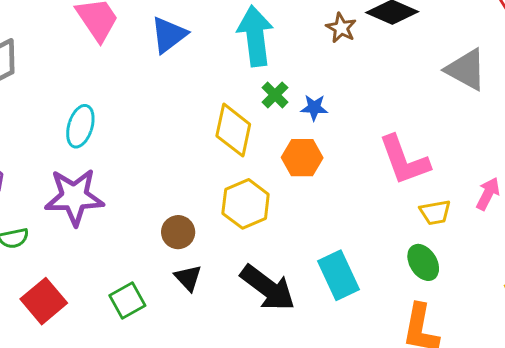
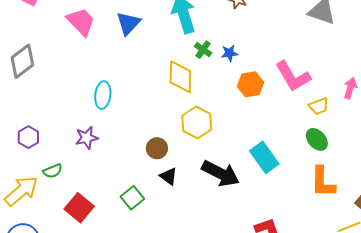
cyan ellipse: (80, 126) -> (103, 95), moved
orange hexagon: (302, 158) -> (250, 84), moved
purple star: (74, 197) -> (87, 138), size x0.6

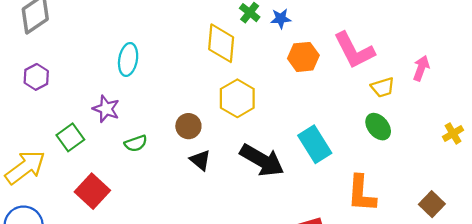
purple hexagon: (28, 137) -> (36, 77), moved
purple star: (87, 138) -> (106, 109), turned 30
green semicircle: (53, 171) -> (136, 143), moved
orange L-shape: (323, 182) -> (361, 194), moved
green square: (132, 198) -> (70, 137), moved

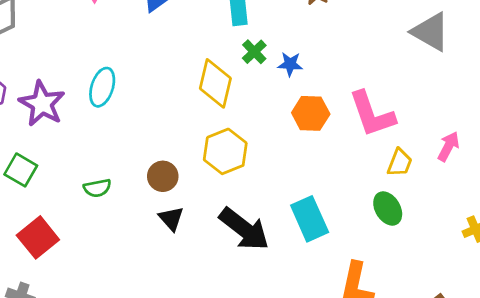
yellow trapezoid: (383, 87) -> (400, 163), turned -60
purple star: (106, 109) -> (42, 104), moved, size x1.4
green square: (70, 137) -> (21, 170), turned -32

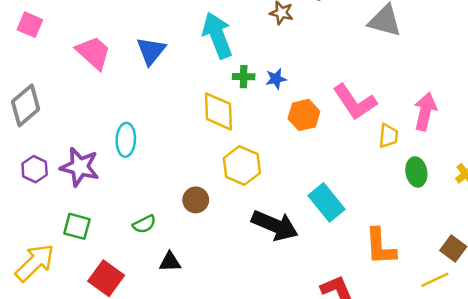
green cross: (254, 52) -> (244, 77), turned -30
pink arrow: (448, 146) -> (425, 112), size x1.4
green ellipse: (388, 209) -> (416, 172), moved, turned 36
black triangle: (171, 219) -> (170, 262), moved, turned -35

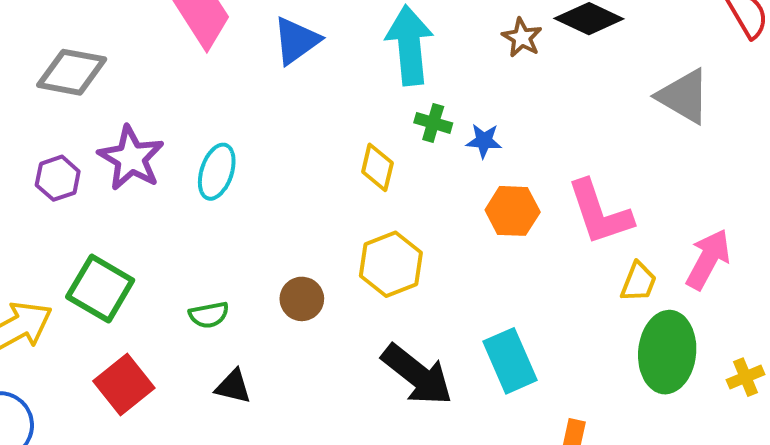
gray diamond: (26, 105) -> (72, 72), turned 36
yellow diamond: (218, 111) -> (377, 167), size x0.7
purple star: (80, 167) -> (131, 158), moved
green ellipse: (416, 172) -> (667, 352), size x1.6
green square: (77, 226) -> (100, 288), size x1.4

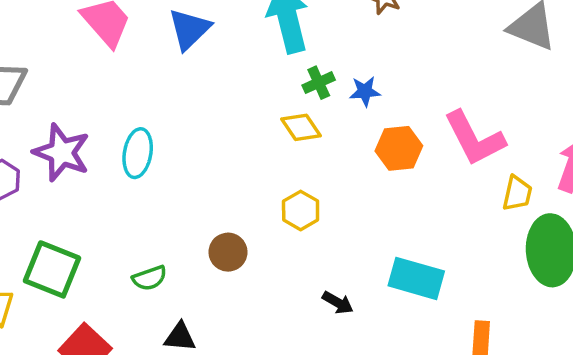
green cross: (433, 123) -> (319, 83), turned -32
yellow diamond: (377, 167) -> (301, 127), moved, turned -39
yellow hexagon: (391, 264) -> (301, 210), size x0.7
cyan rectangle: (510, 361) -> (416, 278), turned -42
black arrow: (417, 375) -> (338, 303), size x0.5

